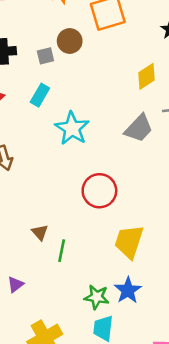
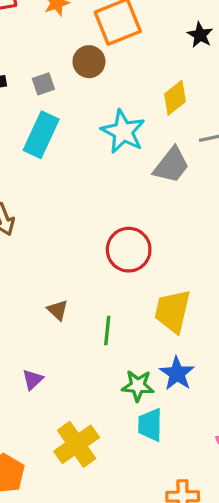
brown circle: (70, 41) -> (89, 62), moved
cyan rectangle: (40, 95) -> (41, 135), size x1.5
cyan star: (72, 128) -> (123, 132), moved
green line: (62, 251) -> (107, 330), moved

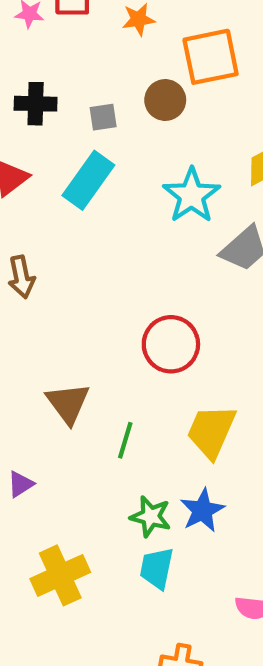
brown triangle: (58, 310) -> (68, 403), size x1.6

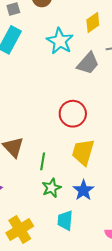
red circle: (171, 344) -> (73, 114), moved
green star: (151, 516) -> (52, 188), moved, turned -30

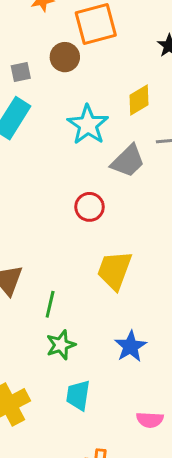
red circle: (73, 114) -> (90, 207), moved, size x0.7
yellow trapezoid: (83, 152) -> (114, 270), moved
blue star: (83, 190) -> (130, 346), moved

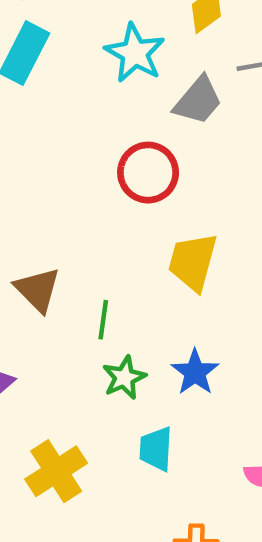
red circle: (90, 207) -> (148, 173), size x1.4
blue star: (130, 346) -> (195, 372), moved

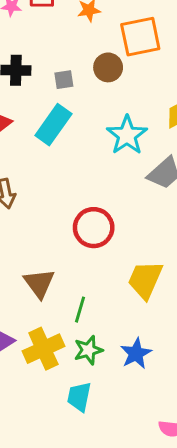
red circle: (148, 173) -> (94, 228), moved
cyan trapezoid: (156, 449) -> (79, 397), moved
yellow cross: (56, 471) -> (43, 349), moved

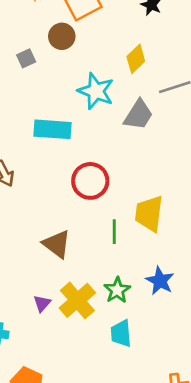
cyan rectangle: (53, 125) -> (52, 129), moved, turned 75
green line: (80, 310) -> (114, 232), moved

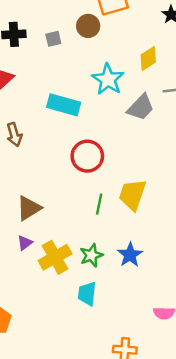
brown triangle: (57, 244) -> (29, 208), moved, turned 40
purple triangle: (42, 303) -> (25, 243), moved

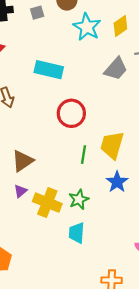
cyan star: (108, 79) -> (87, 27), moved
blue star: (130, 255) -> (117, 182), moved
yellow cross: (55, 257) -> (47, 203), turned -36

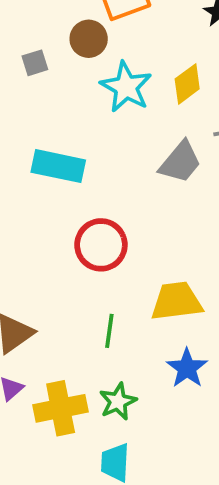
yellow trapezoid: (112, 145) -> (176, 301), turned 68
green line: (83, 155) -> (109, 331), moved
yellow cross: (47, 203) -> (61, 408), turned -32

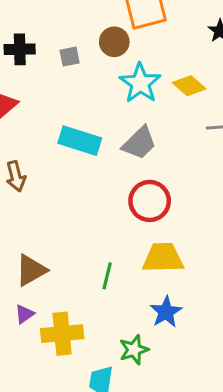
yellow diamond: (187, 84) -> (189, 86), turned 72
gray trapezoid: (180, 162) -> (139, 143), moved
red circle: (101, 245) -> (150, 201), moved
green star: (118, 401) -> (134, 350), moved

